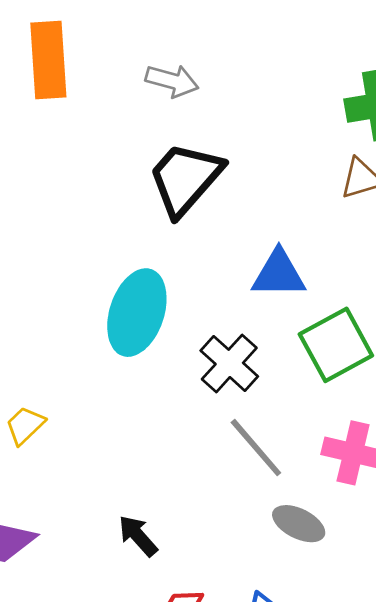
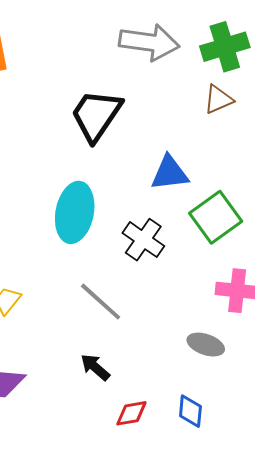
gray arrow: (172, 81) -> (149, 42), moved, size x1.6
gray line: (256, 448) -> (101, 302), moved

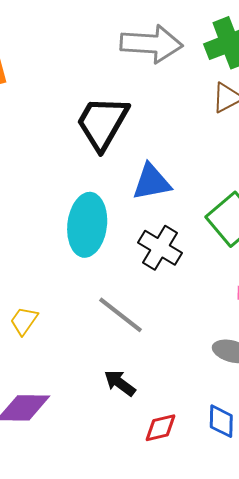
blue triangle: (170, 173) -> (152, 182), moved

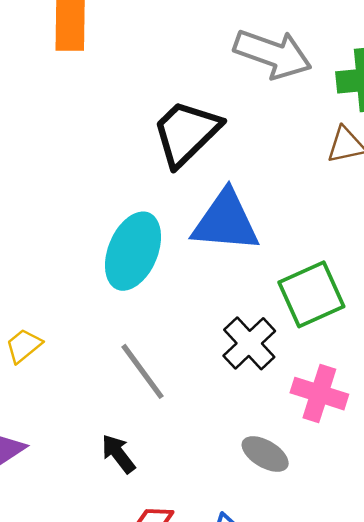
blue triangle: (152, 182) -> (226, 221), size x1.4
black cross: (160, 248) -> (249, 343), moved

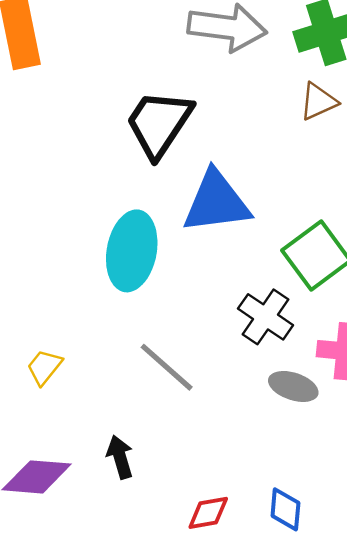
black arrow: (118, 454) -> (120, 457), moved, turned 33
gray ellipse: (265, 454) -> (293, 386), moved

